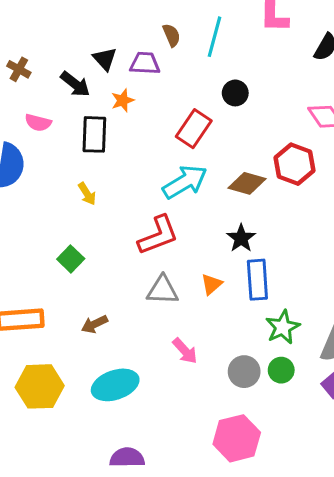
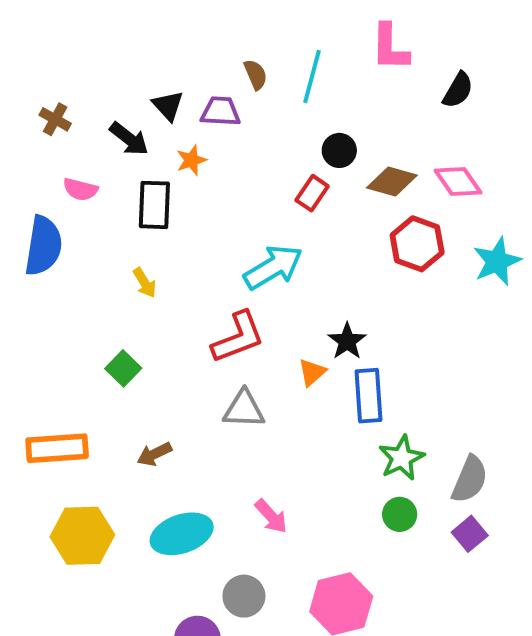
red rectangle: (194, 129) -> (312, 193), moved, size x0.7
brown diamond: (247, 183) -> (392, 182), moved
orange triangle: (212, 284) -> (312, 372), moved
pink arrow: (185, 351) -> (271, 516), moved
gray circle: (244, 372) -> (244, 596), moved

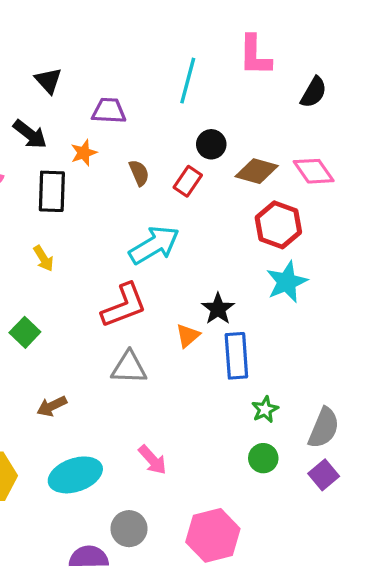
brown semicircle: (256, 75) -> (139, 173), moved
black triangle: (168, 106) -> (48, 81), moved
cyan star: (497, 261) -> (287, 282), moved
green star: (402, 458) -> (265, 409), size x0.7

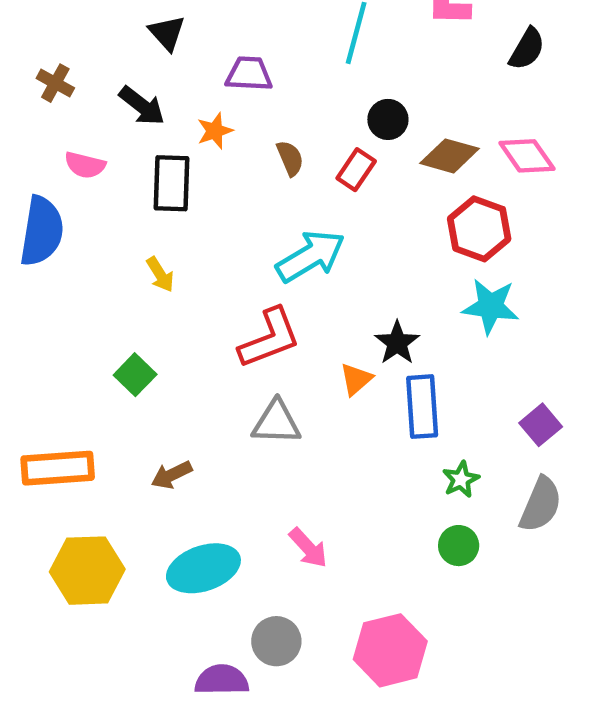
cyan star: (287, 282) -> (491, 306), turned 30
purple square: (324, 475) -> (541, 425), moved

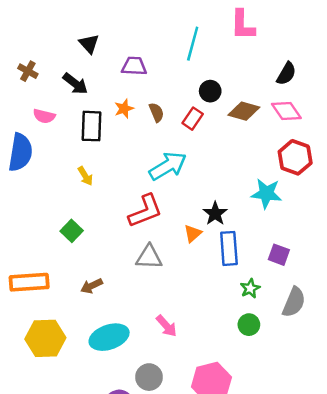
black semicircle: (527, 49) -> (286, 74), moved
orange star: (215, 131) -> (124, 109), moved
red hexagon: (479, 229) -> (295, 157), moved
purple square: (541, 425) -> (279, 255), moved, turned -30

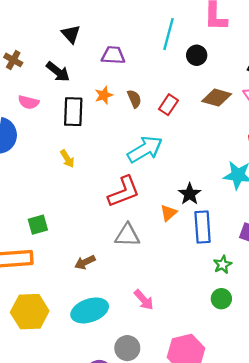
black circle: (210, 91) -> (197, 55), moved
green square: (72, 231) -> (38, 225), moved, turned 30
brown arrow: (92, 286) -> (85, 262), moved

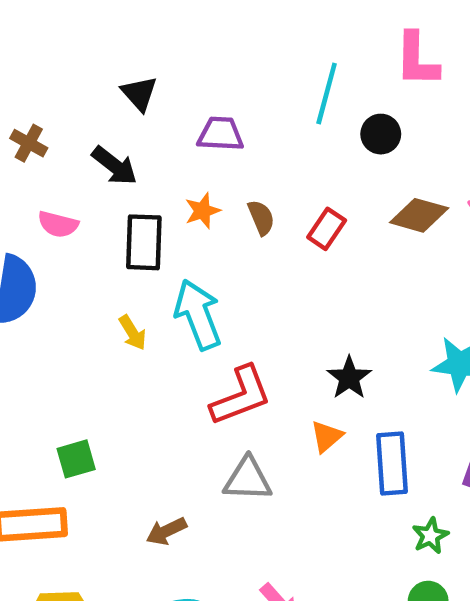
cyan arrow: (145, 149) -> (198, 315), moved, turned -80
black star: (190, 194) -> (349, 378), moved

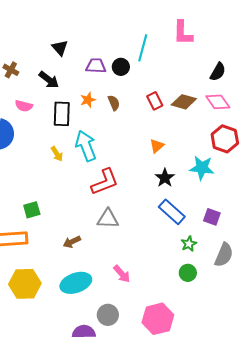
black circle: (381, 134) -> (121, 67), moved
red rectangle: (327, 229) -> (155, 101), moved, turned -60
black star: (349, 378) -> (165, 178), moved
orange triangle: (327, 436) -> (157, 146), moved
blue rectangle: (392, 463) -> (172, 212), turned -44

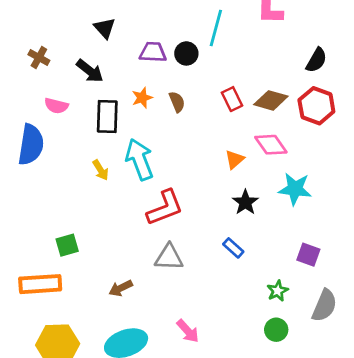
pink diamond: (218, 102) -> (271, 145), moved
red hexagon: (225, 139) -> (316, 106), moved
blue rectangle: (172, 212) -> (233, 248), moved, size x0.6

